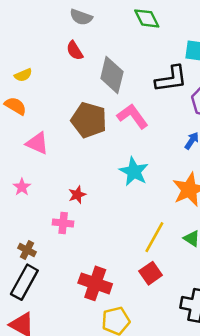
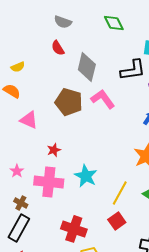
cyan star: (134, 172) -> (86, 176), moved
pink star: (22, 187) -> (17, 171), moved
red star: (77, 195) -> (54, 150), moved
pink cross: (63, 223) -> (49, 182), size x1.8

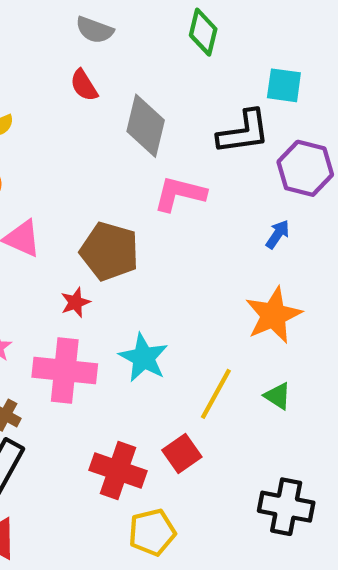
green diamond: (114, 23) -> (203, 32), turned 40
pink L-shape: (103, 99) -> (180, 194), turned -40
brown pentagon: (69, 102) -> (109, 251), moved
red square: (117, 221) -> (182, 453), moved

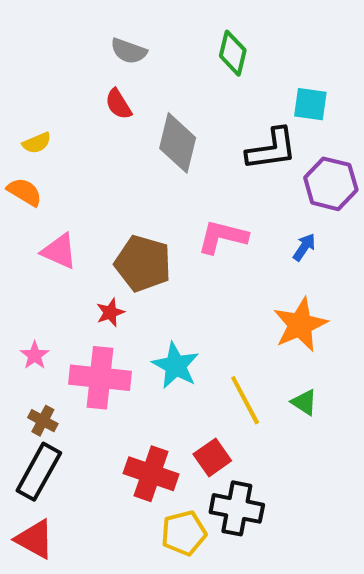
pink L-shape: (180, 194) -> (223, 237), moved
yellow line: (216, 394) -> (245, 400), turned -57
black cross: (286, 507) -> (237, 508), moved

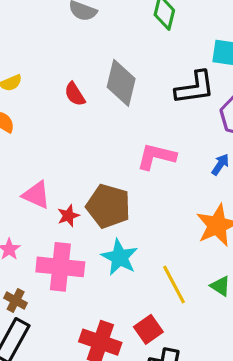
red semicircle: (118, 104) -> (75, 94), moved
pink triangle: (59, 251) -> (36, 195), moved
brown pentagon: (143, 263) -> (108, 206), moved

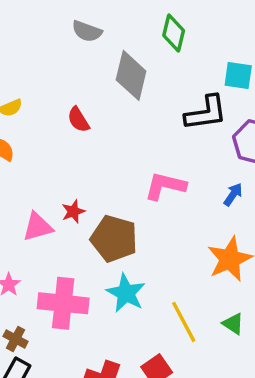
gray diamond: (121, 83) -> (131, 75), moved
pink triangle: (36, 195) -> (38, 227), turned -40
red star: (68, 216) -> (73, 211), moved

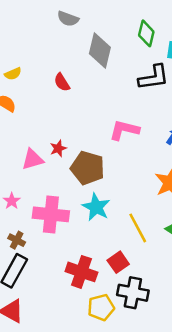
green diamond: (174, 33) -> (146, 33), moved

